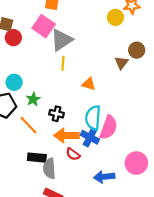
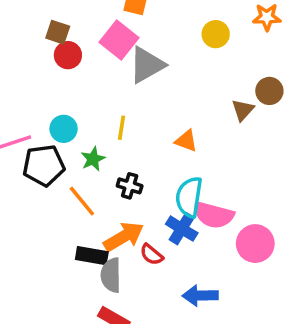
yellow circle: (115, 17) -> (216, 34), moved
yellow line: (63, 63) -> (121, 128), moved
pink semicircle: (109, 127) -> (213, 215), turned 80
orange arrow: (66, 135) -> (124, 237), moved, turned 145
pink circle: (136, 163) -> (255, 244), moved

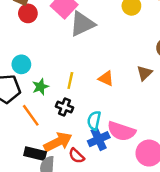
brown triangle: (243, 110) -> (144, 73), moved
yellow line: (121, 128) -> (70, 81), moved
cyan semicircle: (189, 197) -> (94, 120), moved, size x0.7
blue cross: (182, 229) -> (99, 139), turned 30

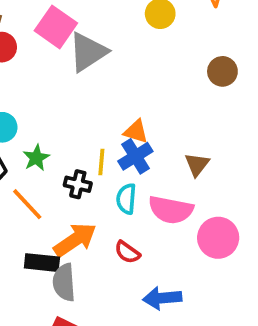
brown triangle: (144, 73) -> (197, 164), moved
yellow line: (70, 81) -> (101, 162), moved
blue cross: (99, 139) -> (135, 156), moved
red semicircle: (77, 156) -> (127, 252), moved

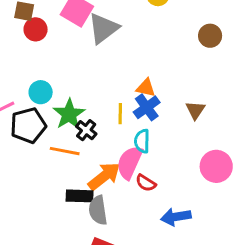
green star: (36, 158) -> (69, 114), size x1.5
black cross: (78, 184) -> (86, 130), moved, turned 30
orange line: (27, 204) -> (65, 151), turned -32
pink semicircle: (171, 210) -> (130, 162), moved, turned 108

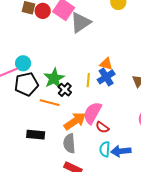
red circle: (36, 29) -> (43, 11), moved
cyan circle: (41, 92) -> (23, 63), moved
cyan semicircle: (142, 141) -> (105, 149), moved
black rectangle: (80, 196) -> (36, 135), moved

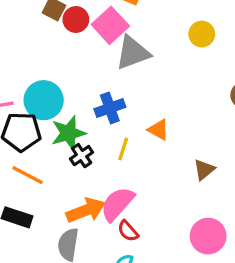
cyan circle: (23, 63) -> (44, 100), moved, size x1.5
blue cross: (106, 77) -> (110, 108), moved
orange line: (50, 103) -> (28, 175), moved

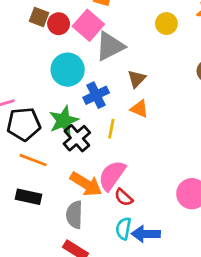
cyan circle: (44, 100) -> (68, 70), moved
black cross: (82, 156) -> (77, 138), size x1.4
brown triangle: (204, 170) -> (137, 79), moved
orange arrow: (86, 210) -> (86, 184), turned 60

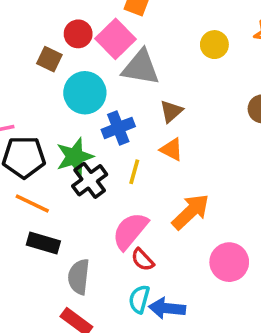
brown square: (39, 17) -> (49, 59), moved
gray triangle: (110, 46) -> (141, 67), turned 32
orange arrow: (86, 184) -> (191, 212), moved, turned -80
black rectangle: (29, 197) -> (43, 243), moved

